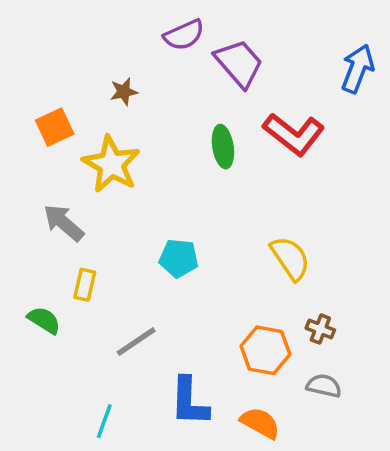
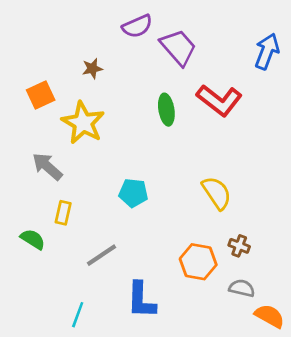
orange semicircle: (260, 423) -> (270, 316), moved

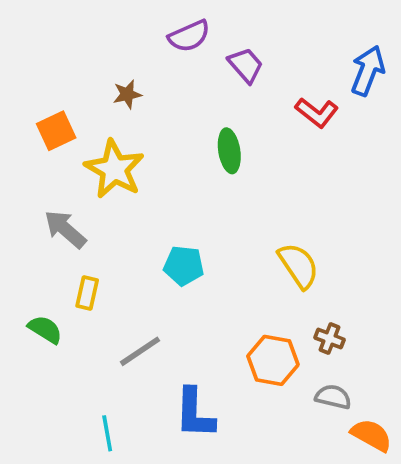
purple trapezoid: (178, 47) -> (246, 65), size x0.7
red L-shape: (219, 100) -> (317, 113), moved, size x0.7
cyan line: (78, 315) -> (107, 433), turned -30

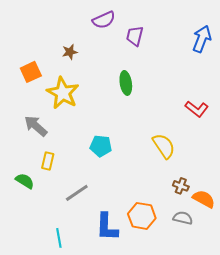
purple trapezoid: (246, 65) -> (135, 36), turned -125
red L-shape: (317, 113) -> (197, 109), moved
orange hexagon: (273, 360) -> (142, 216), moved
orange semicircle: (371, 435) -> (204, 199), moved

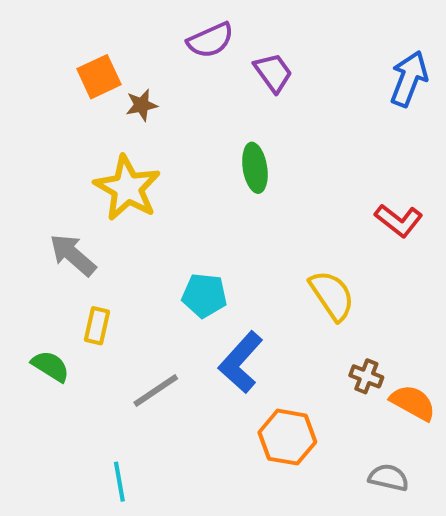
purple trapezoid: (135, 36) -> (273, 73), turned 130
orange square: (31, 72) -> (99, 77), moved
gray semicircle: (183, 218) -> (389, 478), moved
blue L-shape: (107, 227) -> (241, 362), moved, turned 40

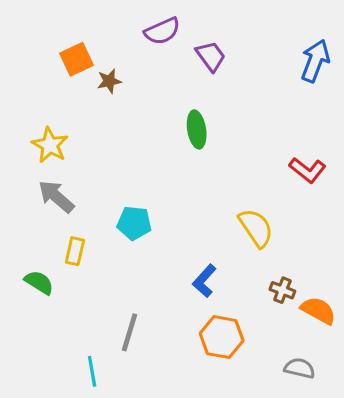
yellow star: (127, 188) -> (50, 145), moved, size x0.7
cyan pentagon: (204, 295) -> (134, 223), moved
blue L-shape: (241, 362) -> (204, 281), moved, size x0.7
gray line: (156, 391) -> (130, 332), moved, turned -39

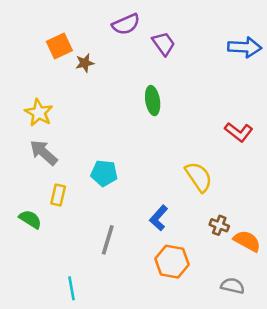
blue arrow: (315, 61) -> (245, 47), turned 72
gray line: (130, 332) -> (108, 240), moved

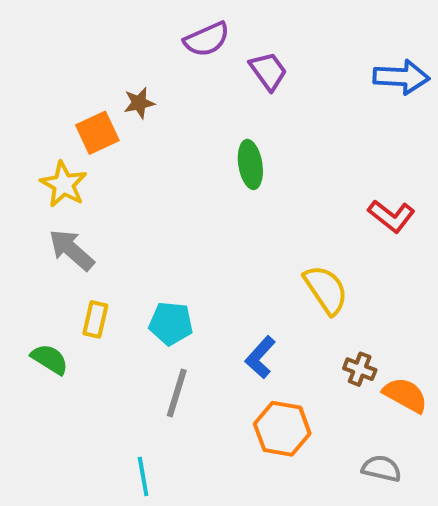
orange square: (59, 46) -> (97, 133), moved
cyan pentagon: (104, 173) -> (171, 323), moved
cyan line: (71, 288) -> (143, 476), moved

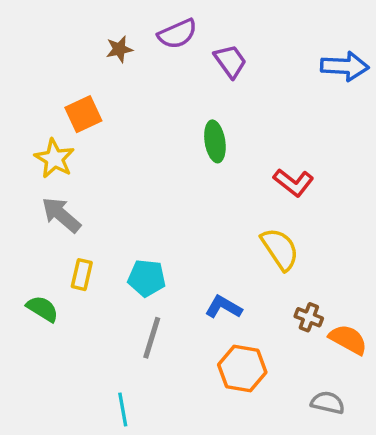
brown star: (139, 103) -> (119, 49), moved
red L-shape: (391, 216) -> (293, 182), moved
blue L-shape: (260, 357) -> (223, 307), turned 78

